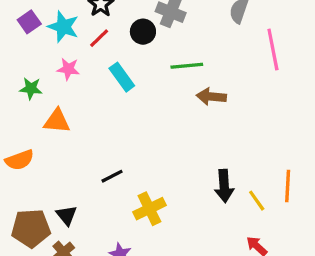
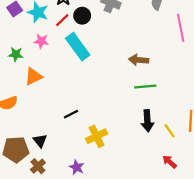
black circle: (143, 32) -> (82, 16), moved
green line: (187, 66) -> (145, 86), moved
cyan rectangle: (122, 77) -> (78, 47), size x1.4
orange triangle: (57, 121) -> (33, 77), turned -30

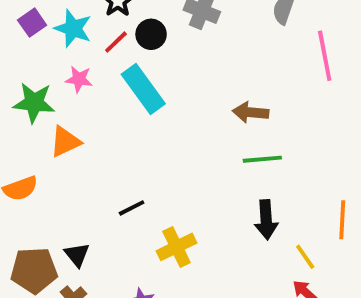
green star: (16, 54) -> (34, 103), size x1.5
yellow line: (170, 131) -> (305, 257), moved

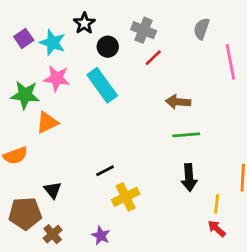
red line: (116, 42) -> (153, 58), moved
pink star: (79, 79) -> (57, 78), size x1.4
black line: (132, 208) -> (105, 171), moved
black triangle: (77, 255) -> (53, 190), moved
yellow line: (305, 257) -> (217, 204), turned 42

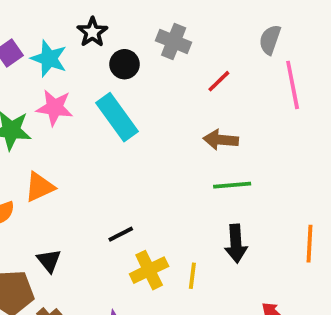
gray semicircle: (201, 29) -> (270, 40), moved
red line: (153, 58) -> (219, 81), moved
orange triangle: (47, 122) -> (40, 187), moved
yellow line: (217, 204) -> (192, 276), moved

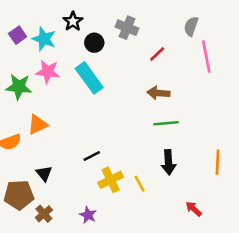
yellow line: (192, 276) -> (140, 184), turned -36

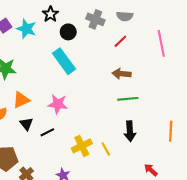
gray semicircle: (191, 26) -> (125, 16), moved, turned -105
pink star: (48, 72) -> (58, 104), moved
black line: (92, 156) -> (47, 132), moved
black triangle: (44, 174) -> (26, 124), moved

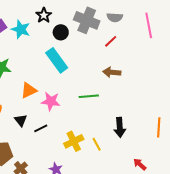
gray cross: (95, 19) -> (87, 20), size x1.4
pink line: (161, 43) -> (149, 25), moved
green line: (128, 99) -> (89, 96), moved
orange triangle: (21, 100) -> (29, 90), moved

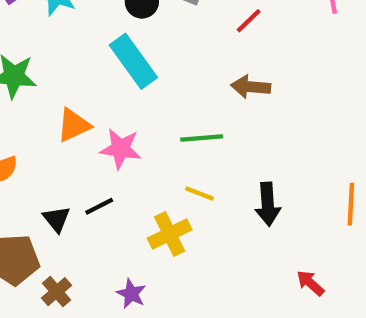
black triangle: (21, 120) -> (57, 219), moved
yellow line: (97, 144) -> (199, 193), moved, turned -40

